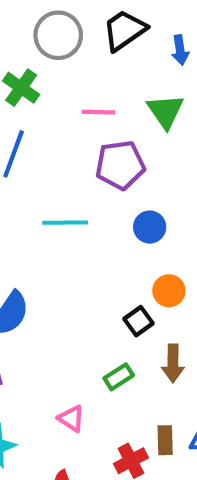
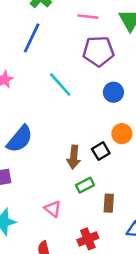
cyan line: (65, 223) -> (60, 84), turned 44
brown arrow: (173, 363) -> (74, 157), moved
brown rectangle: (165, 440) -> (109, 203), moved

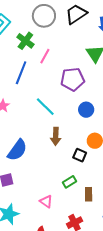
pink line: (88, 17) -> (45, 56), moved, turned -63
black square: (101, 151) -> (80, 155), turned -32
brown arrow: (74, 157) -> (56, 136), moved

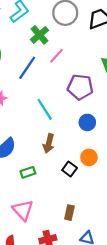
green rectangle: (70, 182) -> (28, 172), moved
pink triangle: (46, 201) -> (23, 210), size x1.5

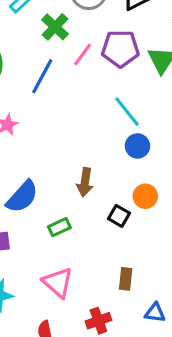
purple pentagon: (80, 87) -> (120, 49), moved
cyan line: (45, 109) -> (127, 112), moved

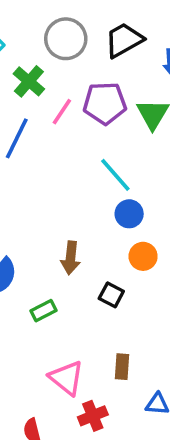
orange circle: (145, 196) -> (143, 256), moved
pink triangle: (58, 282) -> (67, 378), moved

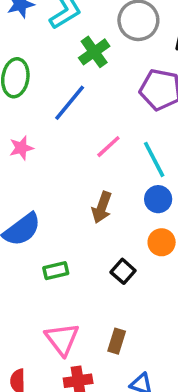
pink line: (62, 112) -> (108, 147), moved
brown arrow: (71, 258) -> (102, 207), moved

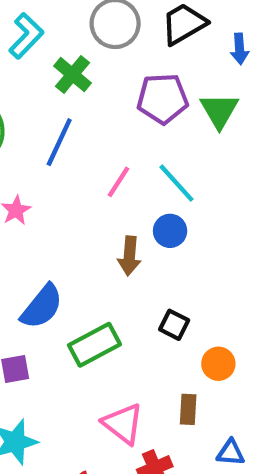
blue circle: (158, 199) -> (170, 231), moved
orange circle: (162, 242) -> (218, 364), moved
green rectangle: (56, 271) -> (94, 345), size x1.6

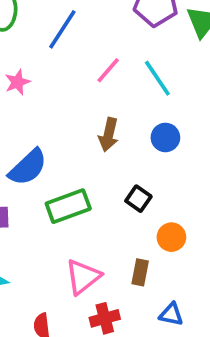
blue circle: (170, 231) -> (165, 137), moved
pink triangle: (123, 424) -> (83, 277), turned 36

